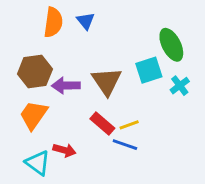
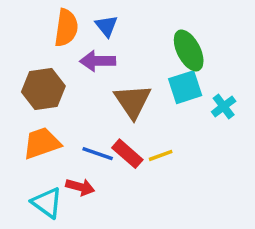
green ellipse: (171, 45) -> (189, 51), moved
purple arrow: (66, 86) -> (98, 61), moved
orange trapezoid: (34, 115) -> (42, 143), turned 36
blue line: (125, 145) -> (98, 154), moved

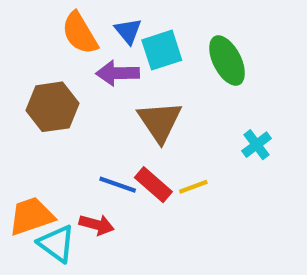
orange semicircle: (66, 28) -> (80, 33), turned 141
cyan square: (185, 87) -> (162, 50), moved
cyan cross: (224, 106) -> (256, 145), moved
orange trapezoid: (42, 143) -> (31, 216), moved

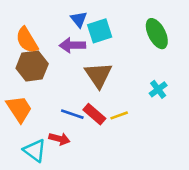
orange semicircle: (80, 33) -> (27, 40), moved
green ellipse: (227, 61) -> (157, 34), moved
orange trapezoid: (31, 216) -> (19, 109), moved, turned 76

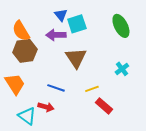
red rectangle: (94, 114) -> (104, 106), moved

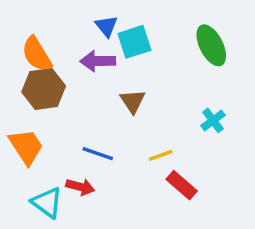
brown triangle: (76, 58) -> (133, 101), size x0.7

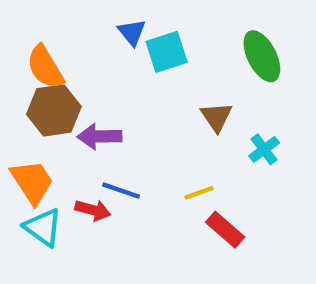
purple arrow: (98, 61) -> (99, 136), moved
brown triangle: (133, 101) -> (216, 117), moved
red arrow: (80, 187) -> (93, 210), moved
cyan triangle: (47, 203) -> (43, 227), moved

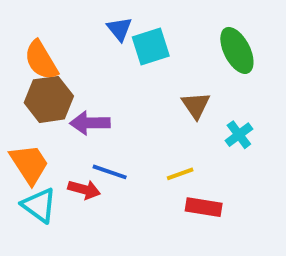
red rectangle: (225, 230) -> (204, 207), turned -32

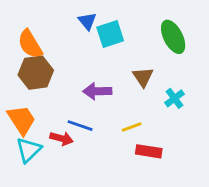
purple arrow: (90, 123) -> (97, 91), moved
cyan triangle: (39, 205) -> (29, 150), turned 40

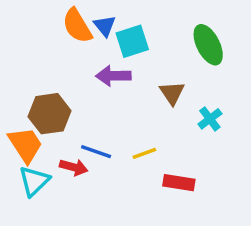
orange semicircle: (30, 44) -> (77, 26), moved
brown hexagon: (36, 73) -> (50, 114), moved
purple arrow: (97, 91) -> (113, 76), moved
yellow line: (132, 127) -> (144, 153), moved

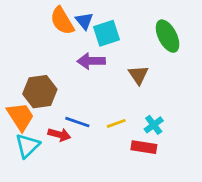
cyan cross: (210, 119) -> (154, 125), moved

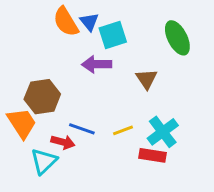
cyan cross: (154, 125) -> (163, 132), size x1.5
cyan triangle: (27, 146) -> (44, 161), moved

